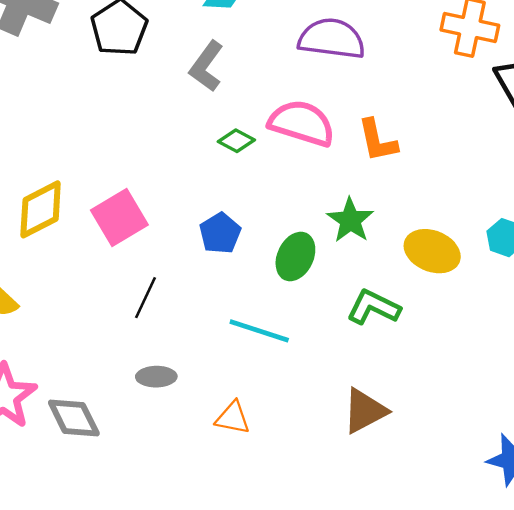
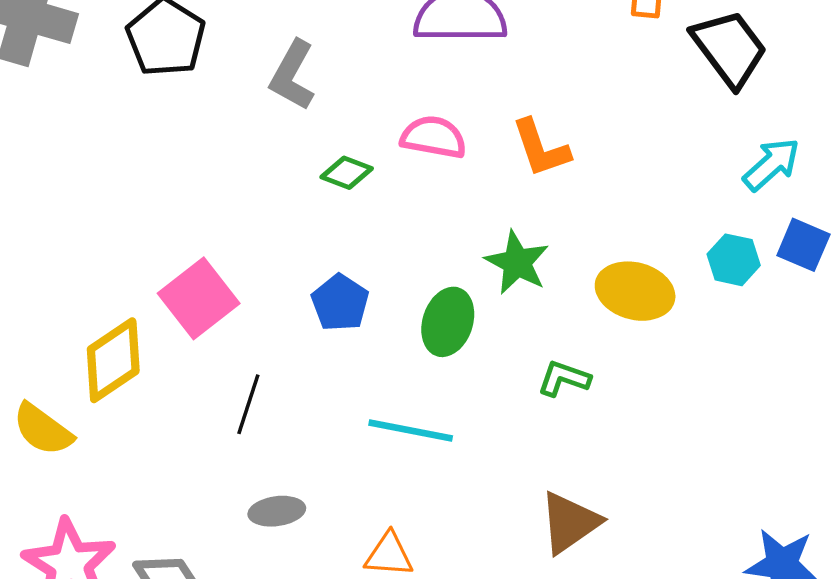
pink semicircle: (302, 123) -> (433, 137), size x0.7
yellow diamond: (41, 209) -> (113, 360), moved
green L-shape: (374, 307) -> (564, 378), size x0.7

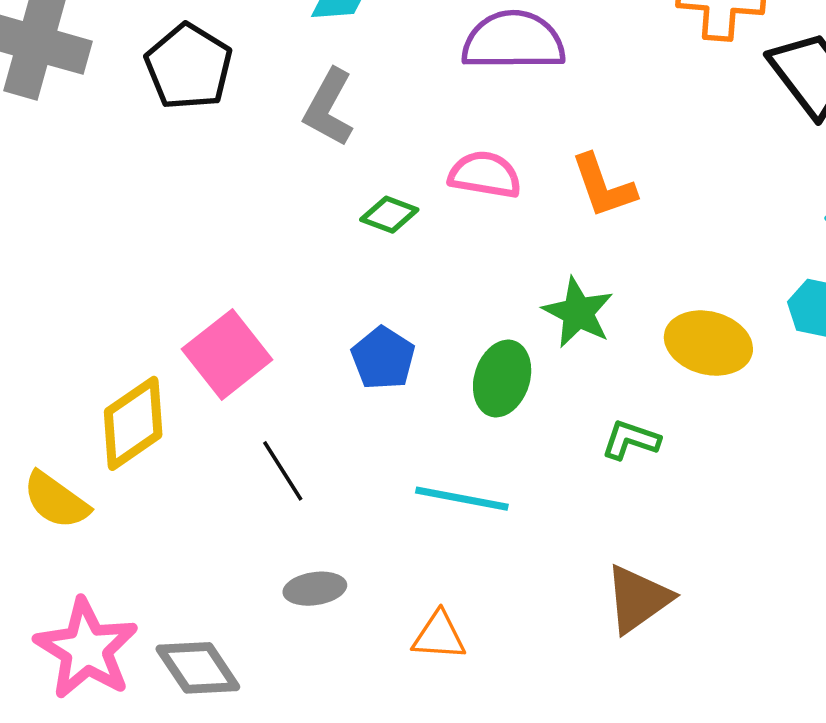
black line: (248, 404) -> (283, 471), turned -50

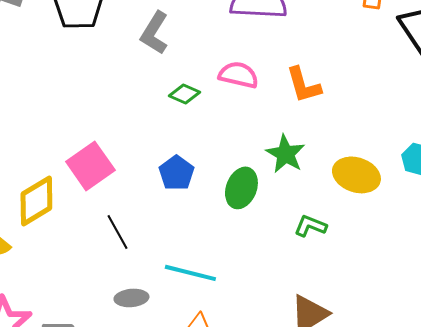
cyan line: (462, 499) -> (190, 273), moved

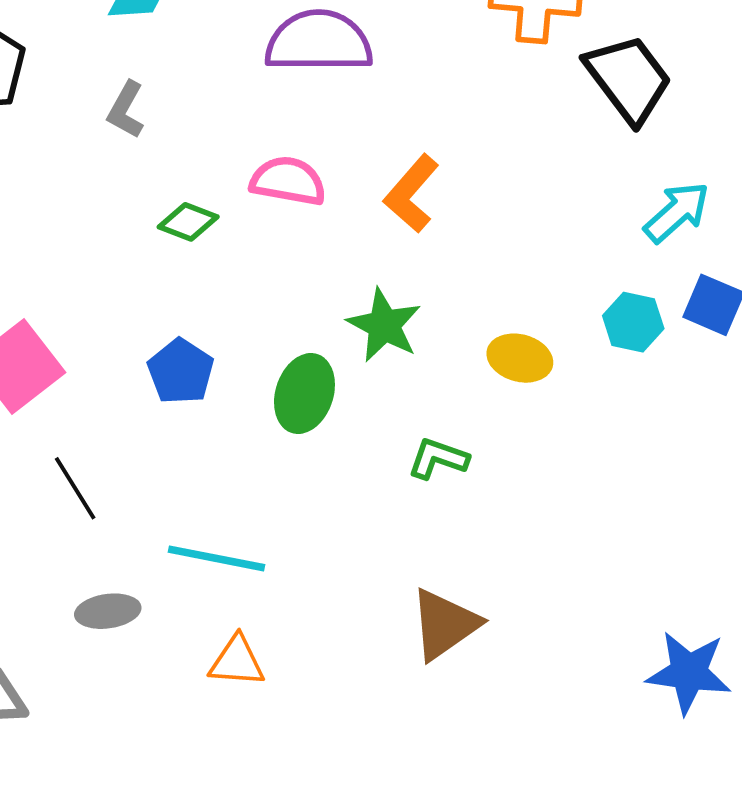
gray L-shape: (154, 33) -> (126, 110), size x0.7
orange L-shape: (303, 85) -> (411, 194), turned 60
yellow ellipse: (356, 175) -> (520, 358), size x0.7

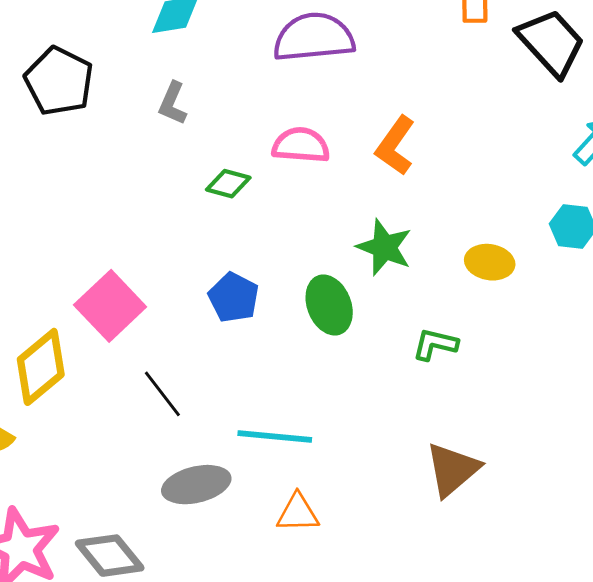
green ellipse: (304, 393) -> (329, 305), turned -34
gray ellipse: (108, 611) -> (196, 485), size x1.4

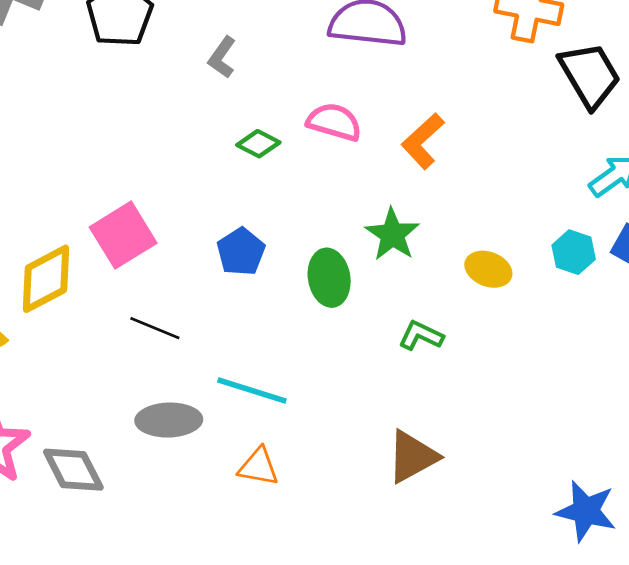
black line: (162, 394) -> (155, 328), turned -42

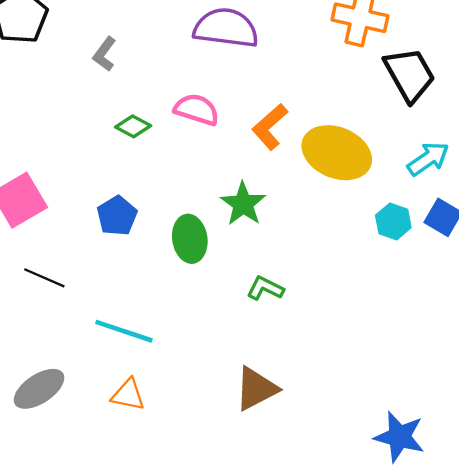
yellow ellipse: (488, 269) -> (337, 153), moved, size x1.8
gray ellipse: (169, 420) -> (39, 389), moved, turned -33

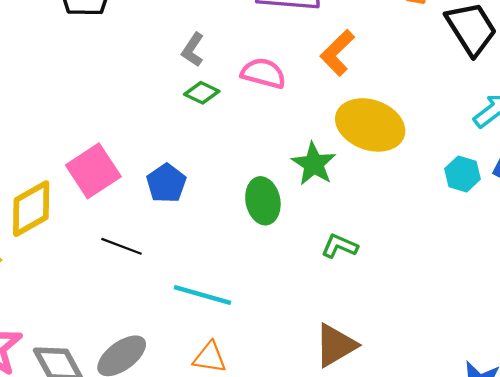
gray L-shape: (104, 54) -> (193, 50), moved
orange L-shape: (270, 127) -> (337, 53), moved
yellow ellipse: (337, 153) -> (370, 125), moved
blue pentagon: (117, 216) -> (166, 183), moved

